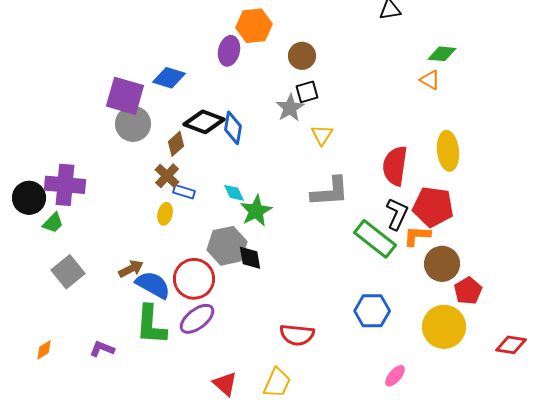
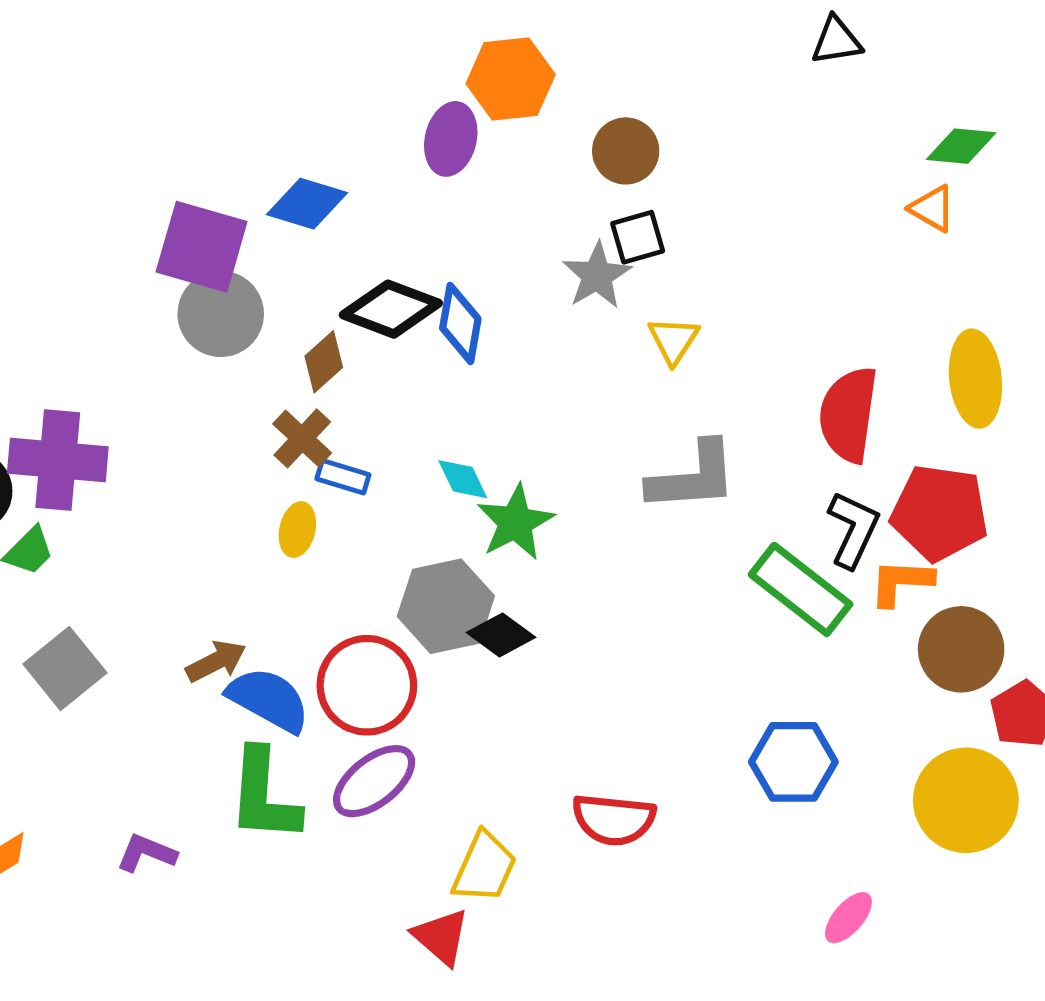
black diamond: (250, 258) -> (501, 635), turned -44
yellow trapezoid: (277, 383) -> (484, 867), moved

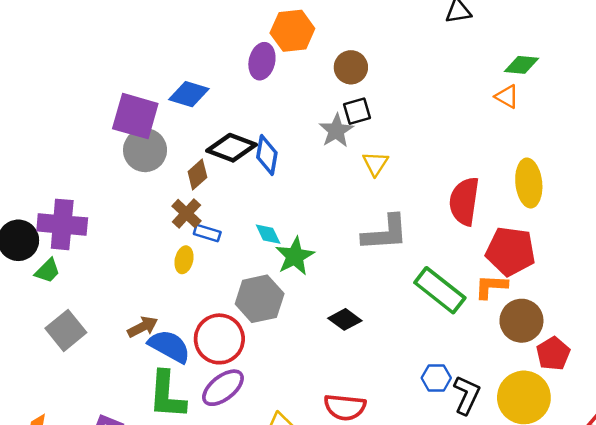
black L-shape: (853, 530) -> (467, 395), moved
black diamond: (501, 635) -> (345, 319), moved
blue hexagon: (793, 762) -> (436, 378), size x0.7

